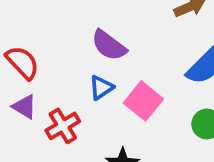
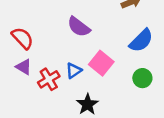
blue triangle: (101, 88) -> (74, 71), moved

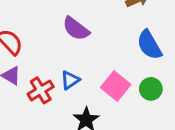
blue semicircle: (141, 41) -> (149, 45), turned 105
pink square: (101, 63) -> (116, 86), moved

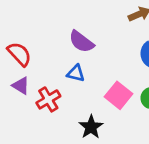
blue triangle: (70, 80) -> (76, 73), moved, turned 48

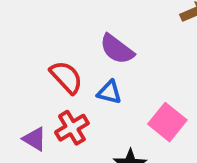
red semicircle: (19, 54) -> (66, 77), moved
purple triangle: (21, 86) -> (35, 139), moved

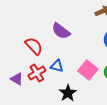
blue triangle: (109, 92) -> (57, 66), moved

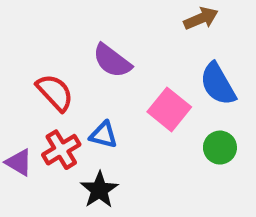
pink square: (88, 70) -> (169, 109), moved
black star: (68, 93) -> (99, 190), moved

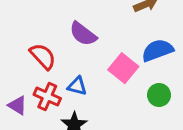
blue semicircle: (218, 84) -> (158, 50), turned 100
red cross: (61, 150) -> (47, 96), turned -35

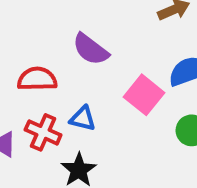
red semicircle: (43, 56) -> (37, 79), turned -48

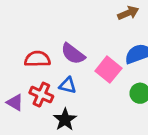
purple semicircle: (91, 49) -> (73, 54), moved

